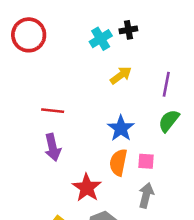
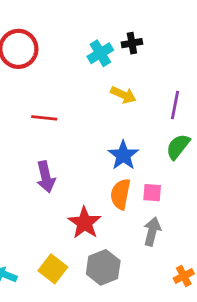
yellow arrow: (121, 75) -> (123, 95), turned 60
red line: (53, 111) -> (44, 118), moved

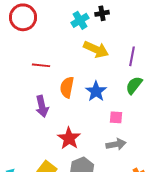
yellow arrow: (123, 95) -> (96, 49), size x1.4
orange semicircle: (120, 194) -> (67, 87), moved
gray arrow: (152, 231) -> (116, 144), turned 66

